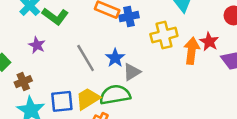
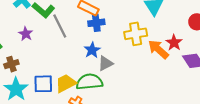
blue cross: (129, 17) -> (96, 23), moved
orange arrow: (192, 51) -> (158, 49), turned -60
gray line: (86, 58) -> (60, 26), moved

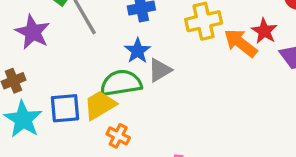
purple star: (26, 34) -> (33, 32), size x1.5
green semicircle: (89, 82) -> (121, 83), moved

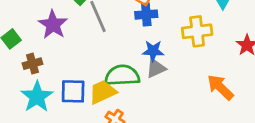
orange arrow: (241, 43) -> (220, 87), moved
blue star: (138, 51) -> (153, 51), moved, turned 30

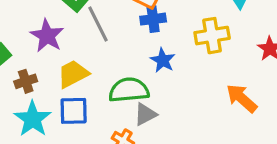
blue star: (153, 51) -> (163, 60), turned 30
gray triangle: (156, 68) -> (145, 114), moved
yellow trapezoid: (103, 92) -> (73, 74), moved

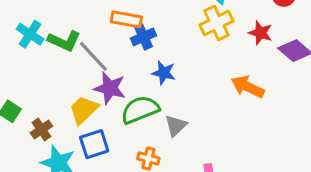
purple star: (47, 36) -> (110, 88), moved
yellow cross: (212, 36) -> (216, 23), moved
gray triangle: (145, 114) -> (176, 126), moved

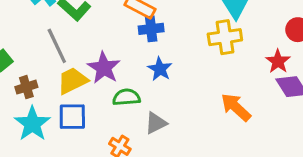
red star: (260, 33) -> (278, 61), moved
gray line: (93, 56) -> (57, 46), moved
green semicircle: (140, 110) -> (126, 97), size x0.7

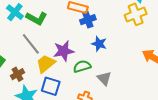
purple star: (104, 68) -> (64, 51), turned -30
blue square: (72, 117) -> (51, 86), turned 30
gray triangle: (156, 123) -> (104, 78), turned -35

